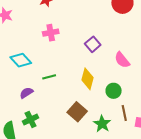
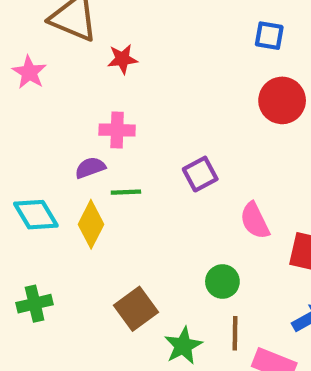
cyan diamond: (21, 60) -> (36, 215), moved
green line: (49, 77) -> (126, 192), moved
yellow diamond: (87, 79) -> (91, 224), moved
purple semicircle: (26, 93) -> (90, 168), moved

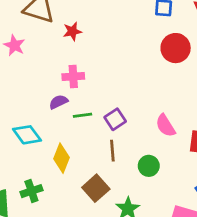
purple square: (200, 174) -> (115, 119), moved
yellow diamond: (91, 224) -> (62, 158), moved
brown line: (235, 333) -> (112, 151), moved

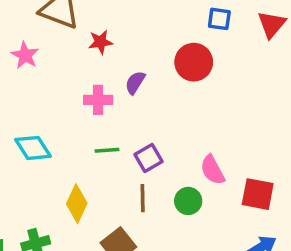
red circle: (176, 48) -> (194, 62), moved
purple semicircle: (58, 102) -> (135, 83), moved, turned -36
cyan diamond: (27, 135) -> (33, 148), moved
green circle: (149, 166) -> (188, 201), moved

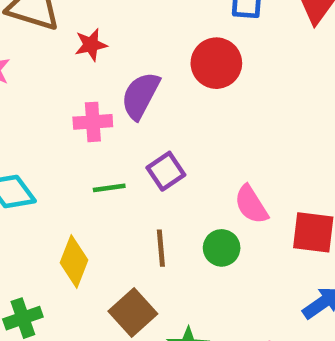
purple semicircle: (135, 83) -> (140, 96), size x1.5
purple square: (148, 158) -> (166, 171), moved

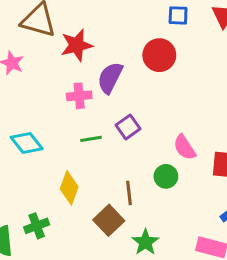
red star: (91, 45) -> (77, 45), size x1.5
brown line: (161, 248) -> (129, 193), moved

